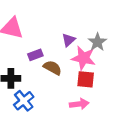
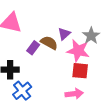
purple rectangle: (35, 55) -> (33, 48), turned -32
brown semicircle: (53, 68) -> (49, 43), moved

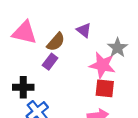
purple triangle: (64, 34) -> (84, 30), moved, turned -40
brown semicircle: (49, 43) -> (56, 42), moved, turned 102

